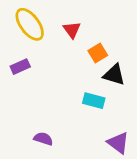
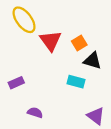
red triangle: (72, 30) -> (51, 41), moved, size x1.5
purple rectangle: (20, 67) -> (16, 83), moved

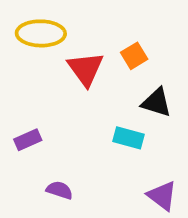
yellow ellipse: (24, 20) -> (41, 33), turned -52
orange square: (79, 43) -> (134, 56), moved

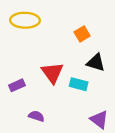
red triangle: (86, 69) -> (52, 73), moved

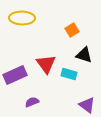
purple rectangle: (17, 85) -> (15, 75), size x1.6
purple semicircle: (36, 116) -> (32, 102), turned -40

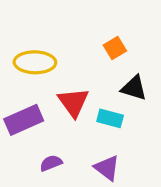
yellow ellipse: (22, 18) -> (35, 62), moved
purple triangle: (87, 105) -> (107, 168), moved

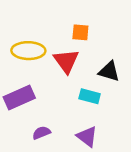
orange square: (115, 48) -> (80, 32), moved, turned 36
red triangle: (73, 102) -> (66, 61), moved

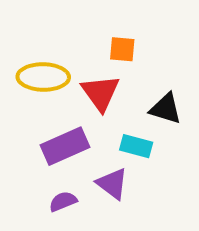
purple rectangle: (19, 97) -> (65, 146), moved
purple triangle: (87, 137) -> (112, 184), moved

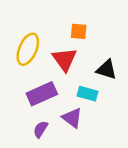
yellow ellipse: (43, 77) -> (28, 49), turned -68
purple semicircle: (63, 201) -> (41, 129), turned -36

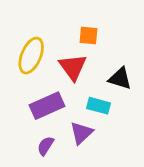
purple triangle: (72, 118) -> (81, 133), turned 40

